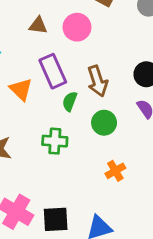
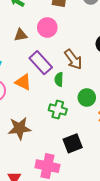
green circle: (104, 123) -> (87, 98), moved
green cross: (55, 141) -> (58, 110), turned 30
black square: (56, 219) -> (73, 143), moved

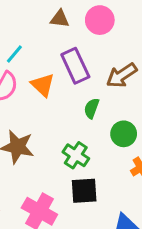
brown arrow: (73, 59) -> (122, 75), turned 75
green semicircle: (59, 79) -> (92, 108), moved
green cross: (58, 110) -> (76, 155), moved

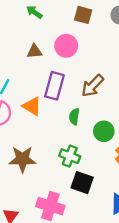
purple rectangle: (75, 66) -> (54, 86), turned 52
black square: (84, 191) -> (82, 183), turned 35

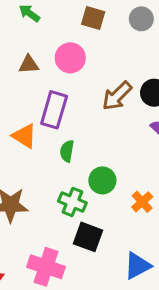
brown arrow: (93, 86) -> (117, 96), moved
green semicircle: (74, 117) -> (67, 151), moved
green circle: (104, 131) -> (102, 180), moved

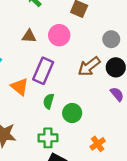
gray circle: (141, 19) -> (111, 39), moved
green circle: (102, 180) -> (72, 113), moved
green cross: (72, 202) -> (48, 138), turned -30

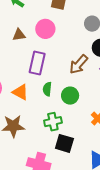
brown arrow: (89, 66) -> (79, 64), moved
orange triangle: (20, 87) -> (20, 92), moved

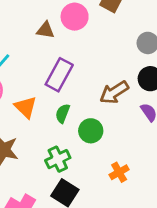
pink circle: (45, 29) -> (75, 17), moved
green cross: (53, 122) -> (58, 159), turned -30

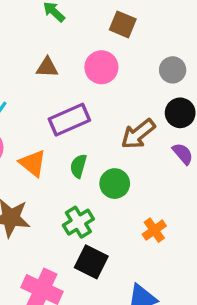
pink circle: (75, 17) -> (101, 67), moved
purple rectangle: (59, 75) -> (69, 120), turned 44

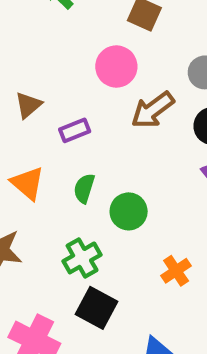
brown triangle: (47, 67) -> (28, 105), moved, turned -45
purple rectangle: (69, 120) -> (75, 130), size x0.6
brown arrow: (138, 134) -> (153, 110), moved

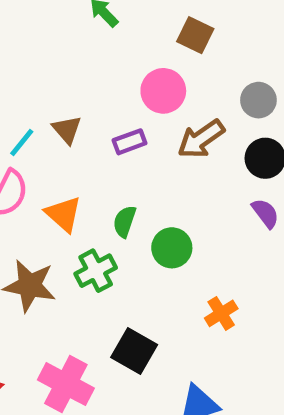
brown triangle: (28, 105) -> (67, 130), turned -32
purple rectangle: (75, 130) -> (130, 142), moved
green cross: (82, 258) -> (96, 271), moved

